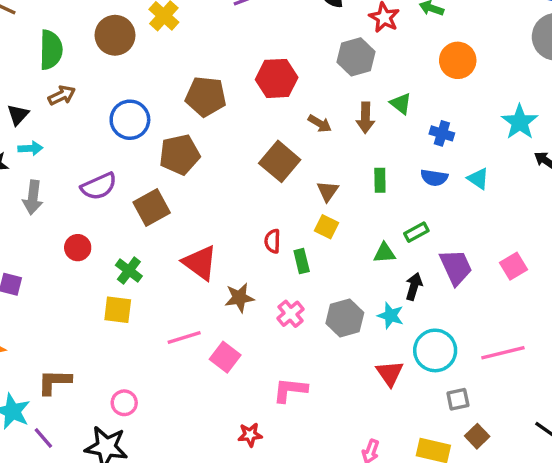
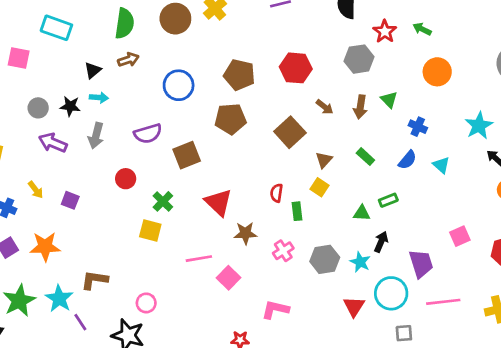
brown pentagon: (180, 155) -> (230, 119), moved
blue semicircle: (434, 178) -> (407, 160), turned -66
green rectangle: (380, 180) -> (365, 157), turned -54
purple trapezoid: (456, 267) -> (421, 264), moved

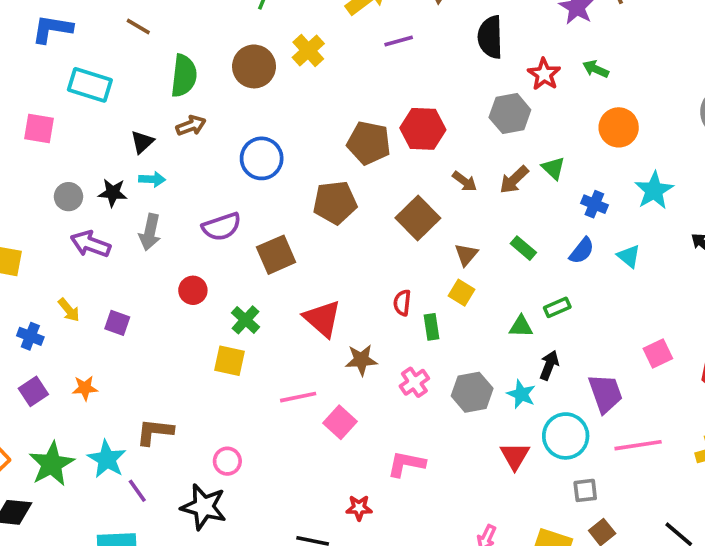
brown pentagon: (239, 75) -> (369, 143), moved
brown arrow: (360, 107) -> (514, 180), turned 40
cyan star: (479, 126) -> (654, 190), moved
orange star: (45, 247) -> (85, 388), size x0.6

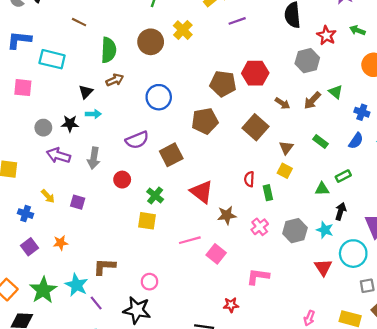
blue L-shape: (52, 29) -> (19, 40), moved
gray arrow: (150, 232) -> (94, 158), moved

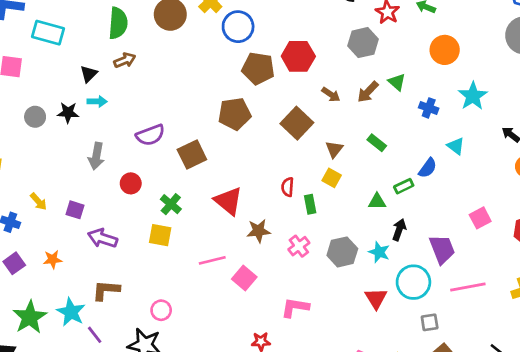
blue circle: (159, 97) -> (238, 27), moved
blue semicircle: (356, 141) -> (428, 168), moved
purple arrow: (58, 155) -> (103, 238), moved

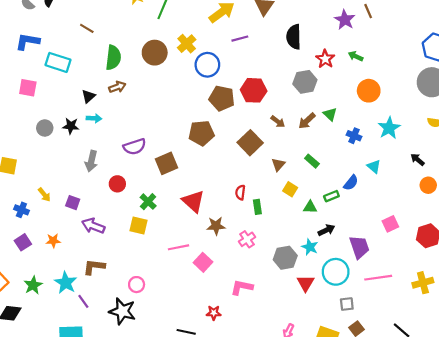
yellow square: (332, 178) -> (290, 189), moved
black arrow: (399, 230) -> (326, 230), turned 42
gray hexagon: (342, 252) -> (285, 258), moved
green star: (30, 317) -> (33, 285), size x0.7

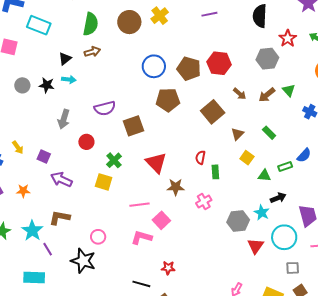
blue circle: (207, 65) -> (154, 66), moved
pink L-shape: (242, 287) -> (142, 237), moved

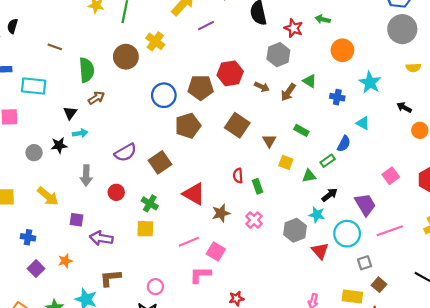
brown arrow: (240, 94) -> (262, 87), moved
yellow arrow: (18, 147) -> (48, 196), moved, size x1.5

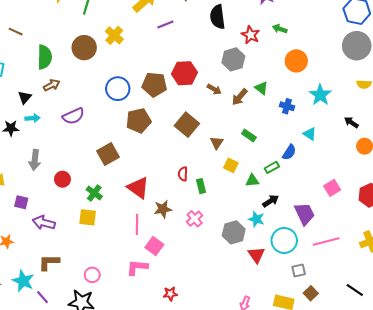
purple semicircle: (125, 153) -> (73, 116), moved
pink line: (189, 242) -> (137, 224), moved, turned -72

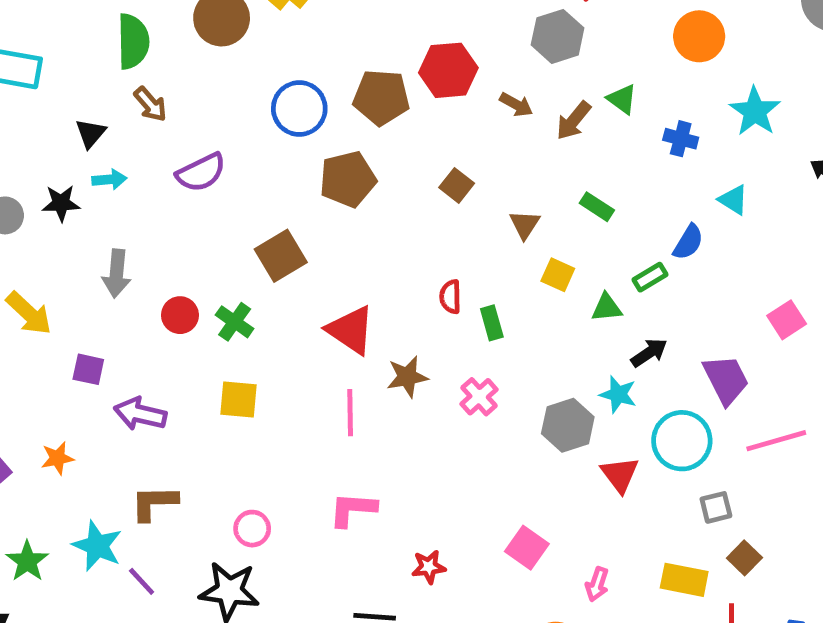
brown arrow: (52, 85) -> (150, 104), turned 77
brown square: (187, 125) -> (457, 185), size x0.6
green cross: (94, 193) -> (235, 322), moved
pink square: (154, 246) -> (527, 548), moved

